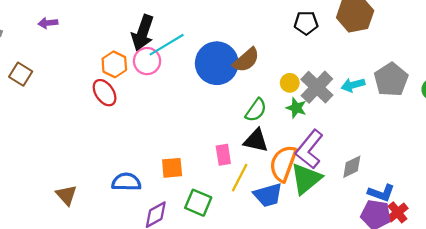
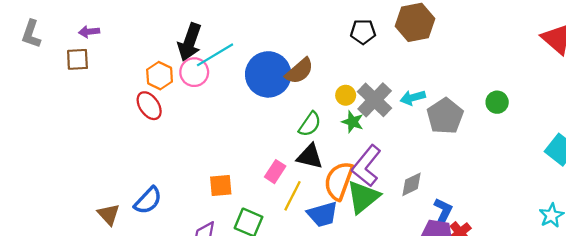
brown square: (21, 74) -> (77, 59), moved, turned -35
gray pentagon: (391, 80) -> (445, 116), moved
pink rectangle: (223, 155) -> (275, 172), turned 42
blue semicircle: (126, 182) -> (148, 200), moved, turned 132
blue L-shape: (381, 193) -> (443, 212), turned -84

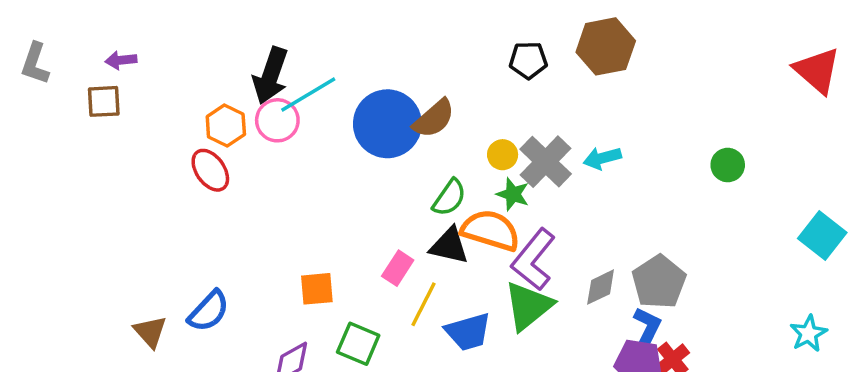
gray pentagon: (445, 116) -> (659, 282), moved
orange semicircle: (339, 181) -> (491, 230), moved, turned 87

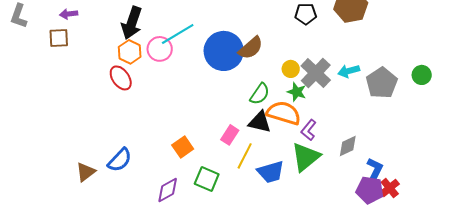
black arrow: (270, 76) -> (132, 23), moved
purple L-shape: (533, 260) -> (309, 130), size x0.6
gray pentagon: (659, 282) -> (382, 83), moved
orange square: (317, 289) -> (183, 147), turned -30
brown triangle: (150, 332) -> (86, 172), turned 35

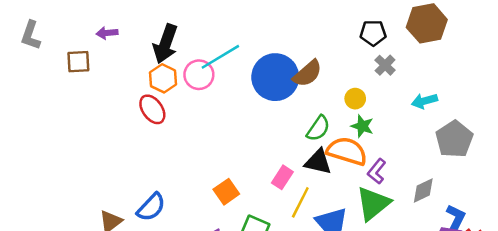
purple arrow: (69, 14) -> (107, 33), moved
gray cross: (316, 73) -> (385, 65), moved, size x0.6
gray pentagon: (382, 83) -> (454, 139), moved

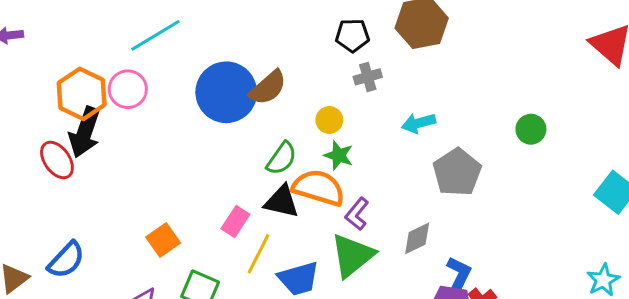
black arrow: (165, 44) -> (85, 132), moved
cyan line: (220, 57) -> (155, 35), moved
gray cross: (385, 65) -> (368, 77), turned 30
orange hexagon: (163, 78) -> (82, 94), size x1.4
red ellipse: (152, 109) -> (57, 160), moved

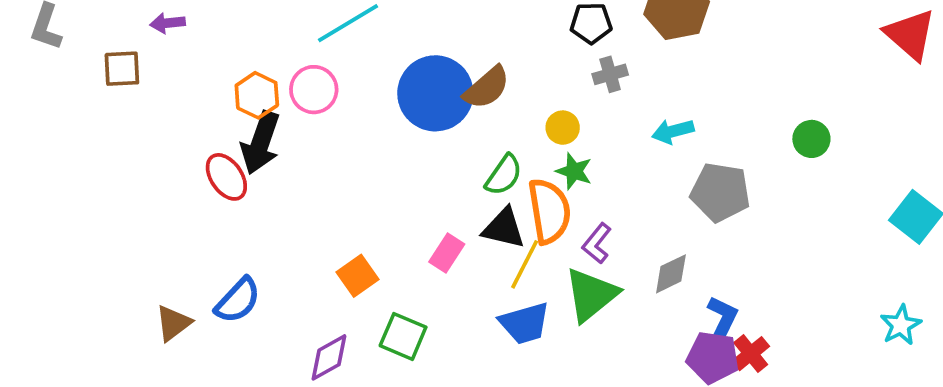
orange hexagon: (82, 94) -> (257, 95), size x0.7
gray pentagon: (457, 172) -> (720, 192), turned -30
orange semicircle: (319, 188) -> (549, 211), turned 64
yellow line: (259, 254) -> (525, 264), moved

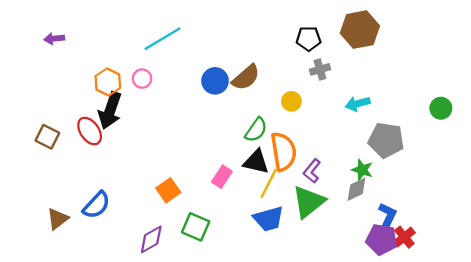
brown square: (122, 69) -> (47, 137), moved, turned 30
pink circle: (314, 90) -> (142, 79), size x0.7
blue circle: (435, 93) -> (215, 81), size x0.6
green star: (574, 171) -> (362, 170), moved

